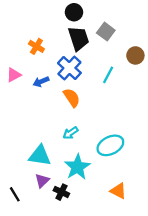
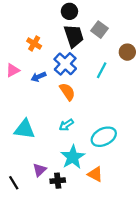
cyan triangle: (40, 156) -> (24, 129), moved
orange triangle: (118, 191) -> (95, 174), moved
black cross: (61, 192) -> (58, 181), turned -32

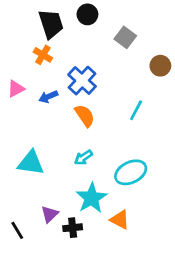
black trapezoid: (74, 36) -> (51, 24), moved
cyan line: (102, 70) -> (136, 110), moved

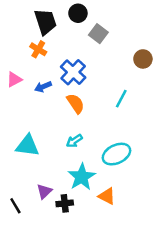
gray square: (125, 37) -> (98, 34), moved

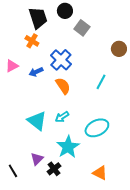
cyan triangle: (27, 146) -> (37, 121), moved, turned 30
orange triangle: (107, 196) -> (100, 173), moved
black cross: (65, 203) -> (54, 169), turned -32

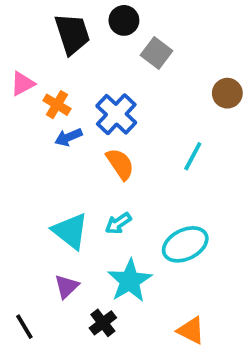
orange cross: (32, 41) -> (57, 105), moved
pink triangle: (12, 66) -> (22, 84), moved
purple triangle: (37, 159) -> (67, 286), moved

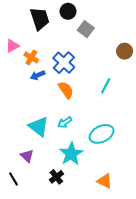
purple triangle: (67, 286) -> (27, 156), moved, turned -32

